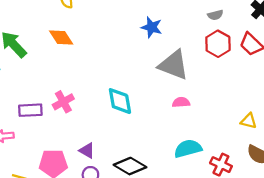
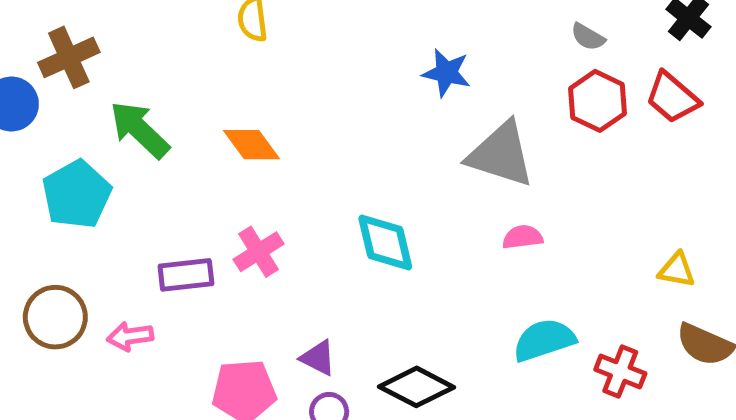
gray semicircle: (215, 15) -> (588, 37), turned 48
orange diamond: (61, 38) -> (252, 145), moved

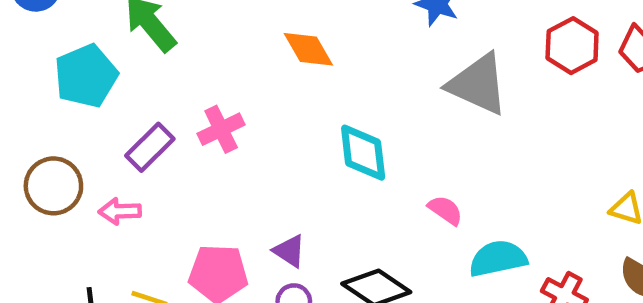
orange diamond: (252, 145) -> (308, 49), moved
pink semicircle: (523, 237) -> (445, 210), moved, turned 36
pink cross: (259, 252) -> (221, 129), moved
purple rectangle: (186, 275) -> (150, 147), moved, turned -45

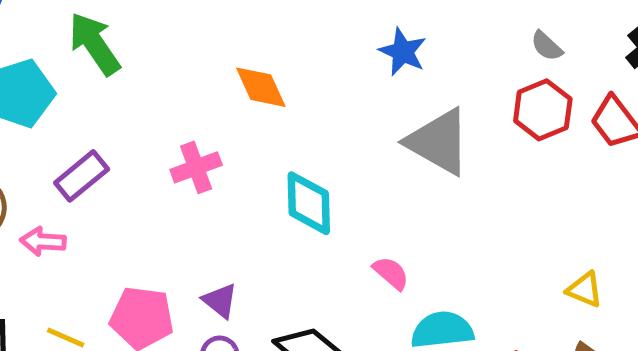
pink cross: (221, 129) -> (196, 167), moved

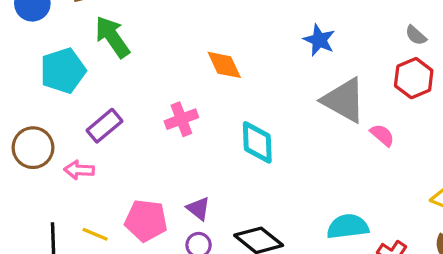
pink semicircle: (391, 273) -> (382, 135), moved

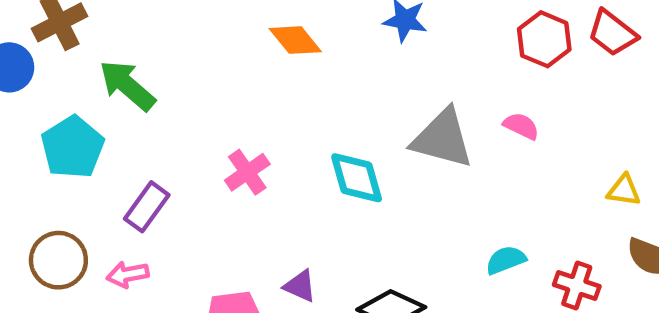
orange diamond: (224, 65) -> (295, 40), moved
gray triangle: (344, 100) -> (443, 139), moved
cyan semicircle: (348, 227) -> (506, 260), size x0.7

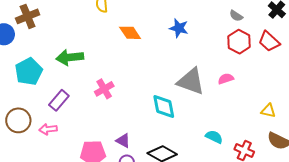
green arrow: (127, 85) -> (70, 57), moved, turned -52
pink semicircle: (521, 126) -> (226, 79), turned -49
cyan diamond: (357, 178) -> (164, 106), moved
cyan semicircle: (506, 260) -> (214, 137), turned 42

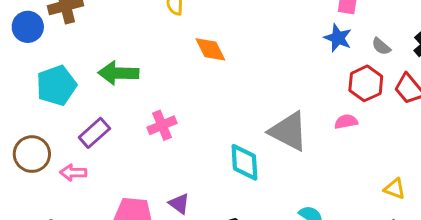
gray semicircle: (236, 16) -> (381, 46), moved
blue star: (179, 28) -> (338, 38), moved
pink semicircle: (226, 79) -> (346, 122), moved

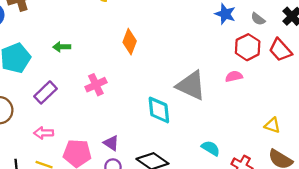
orange diamond: (210, 49) -> (130, 42), moved, turned 50
green arrow: (118, 73) -> (62, 47), size x0.6
pink arrow: (73, 173) -> (44, 133), moved

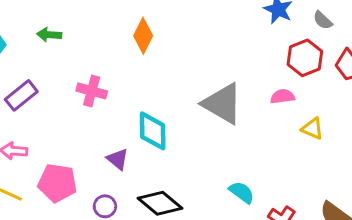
pink cross: (96, 85) -> (92, 91), turned 35
cyan diamond: (159, 110) -> (153, 131), moved
yellow triangle: (272, 125) -> (312, 129), moved
purple triangle: (111, 143) -> (118, 159), moved

